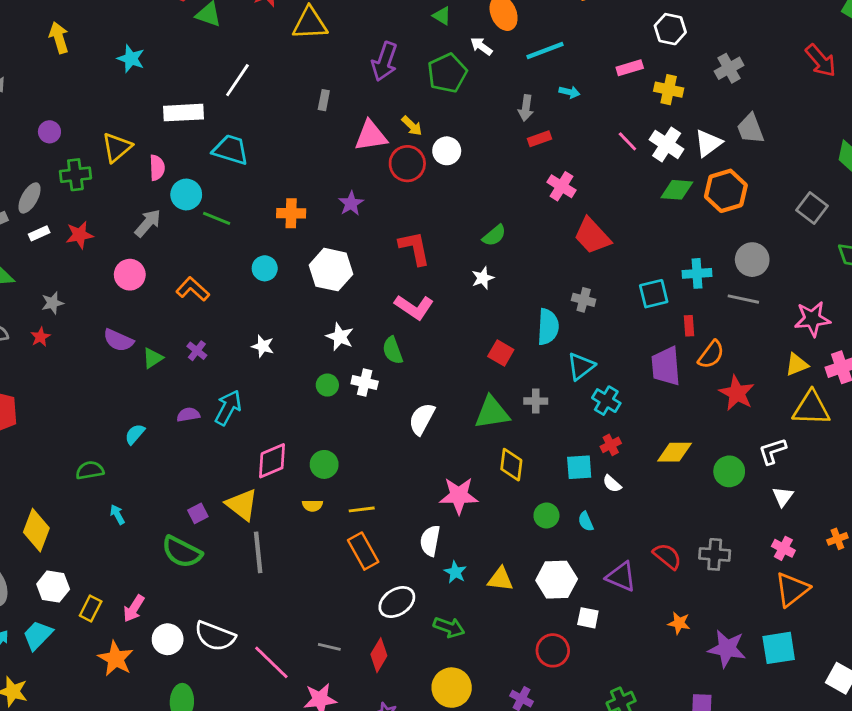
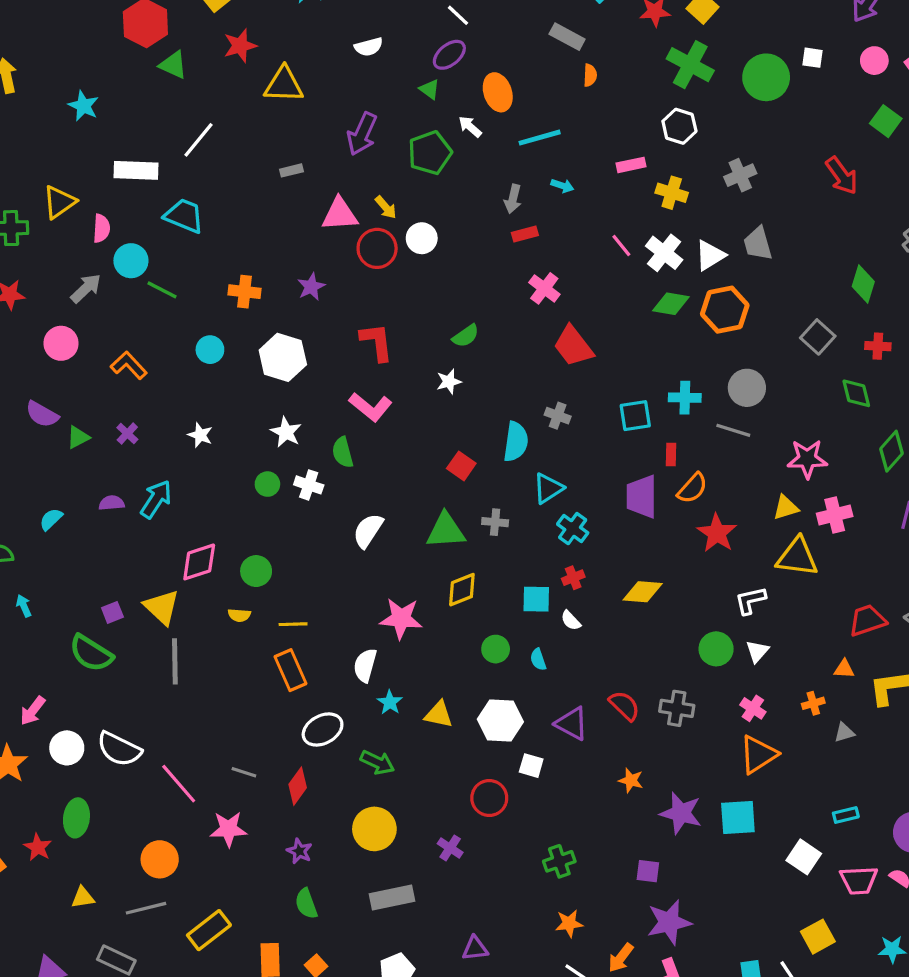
gray rectangle: (324, 100) -> (291, 170), turned 60
yellow diamond: (511, 465) -> (462, 590), turned 56
green circle: (729, 471) -> (716, 649), moved

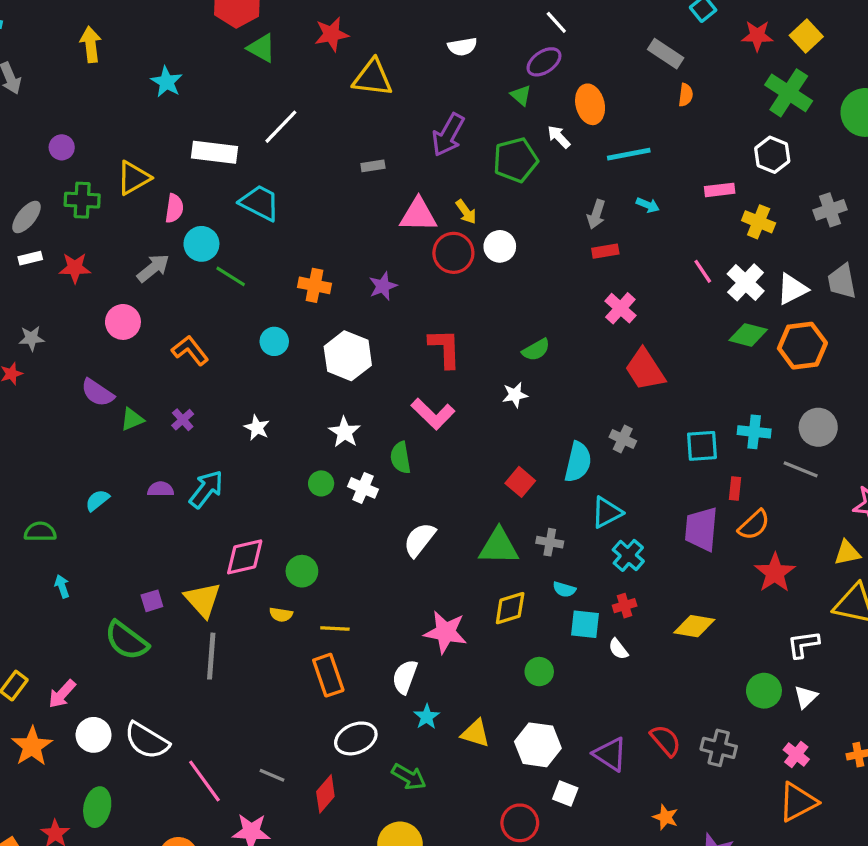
cyan semicircle: (538, 659) -> (564, 589), moved, turned -60

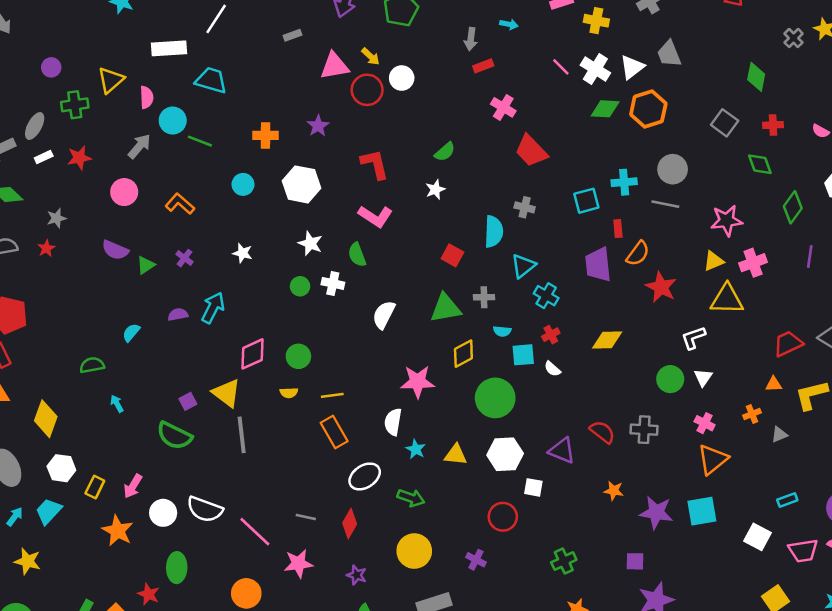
green circle: (539, 672) -> (495, 398), size x1.8

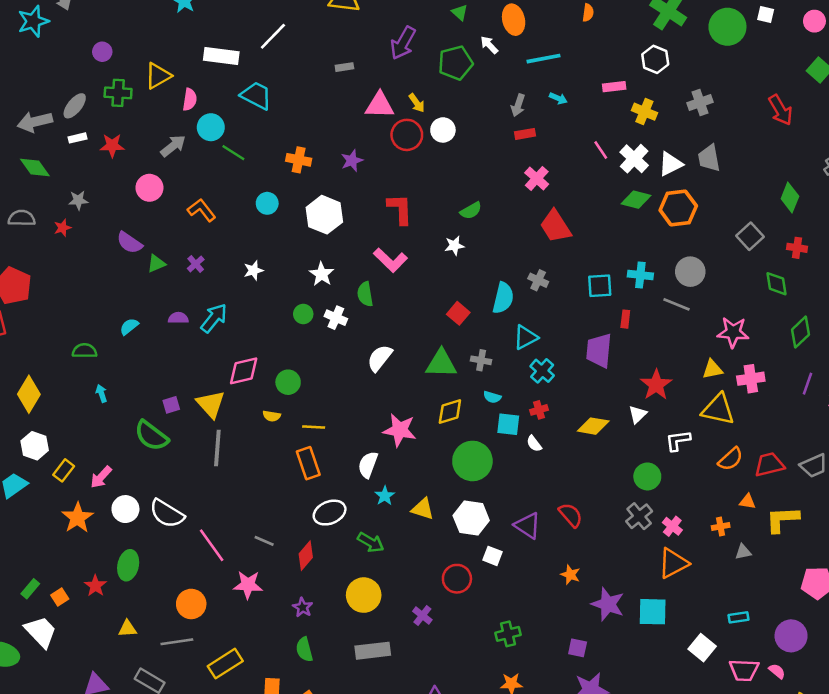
white star: (243, 253) -> (253, 270), turned 30
orange semicircle: (638, 253) -> (731, 459), moved
white triangle: (703, 378) -> (638, 414), moved
gray cross: (644, 430) -> (639, 516), moved, turned 36

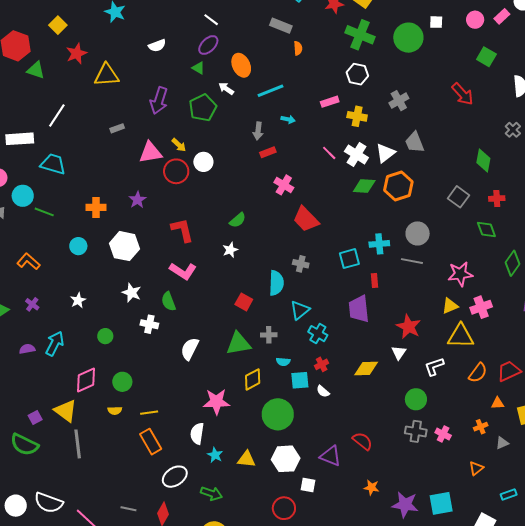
green circle: (303, 314) -> (105, 336), moved
gray cross: (639, 516) -> (416, 431), turned -30
orange triangle: (673, 563) -> (476, 468), moved, size x0.6

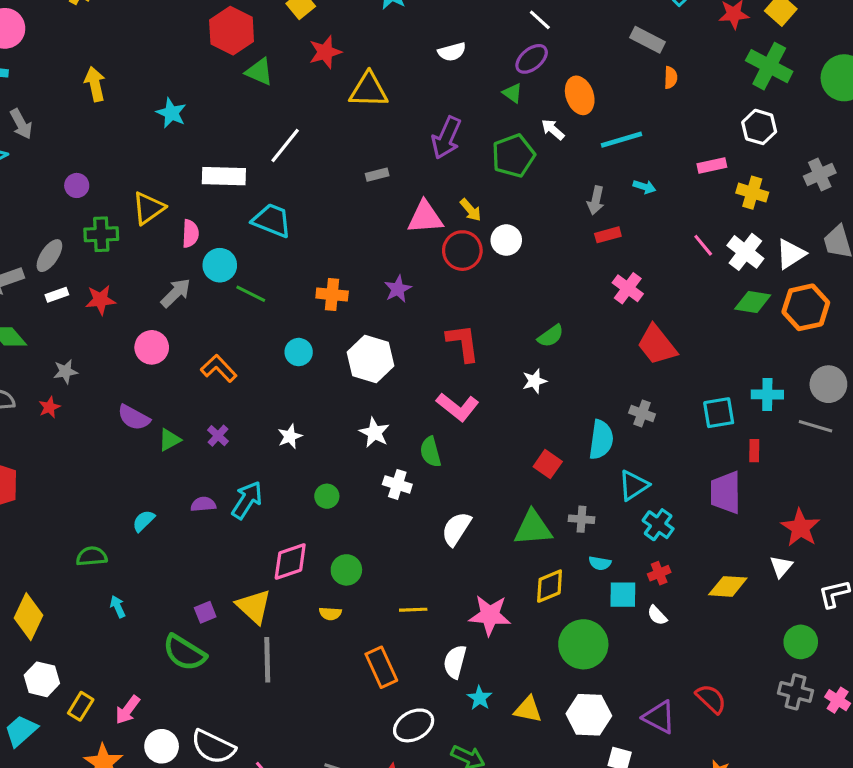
yellow line: (149, 413) -> (413, 610), moved

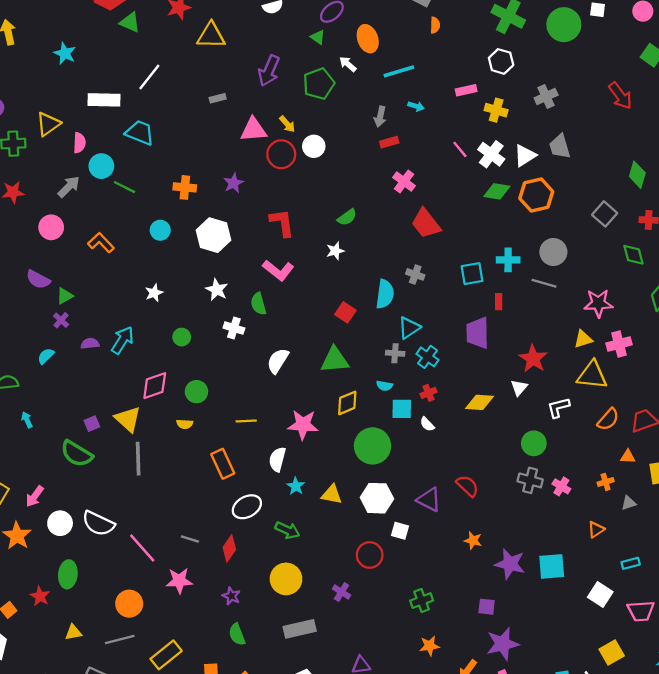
purple cross: (218, 436) -> (61, 320), moved
gray cross: (582, 519) -> (395, 353), moved

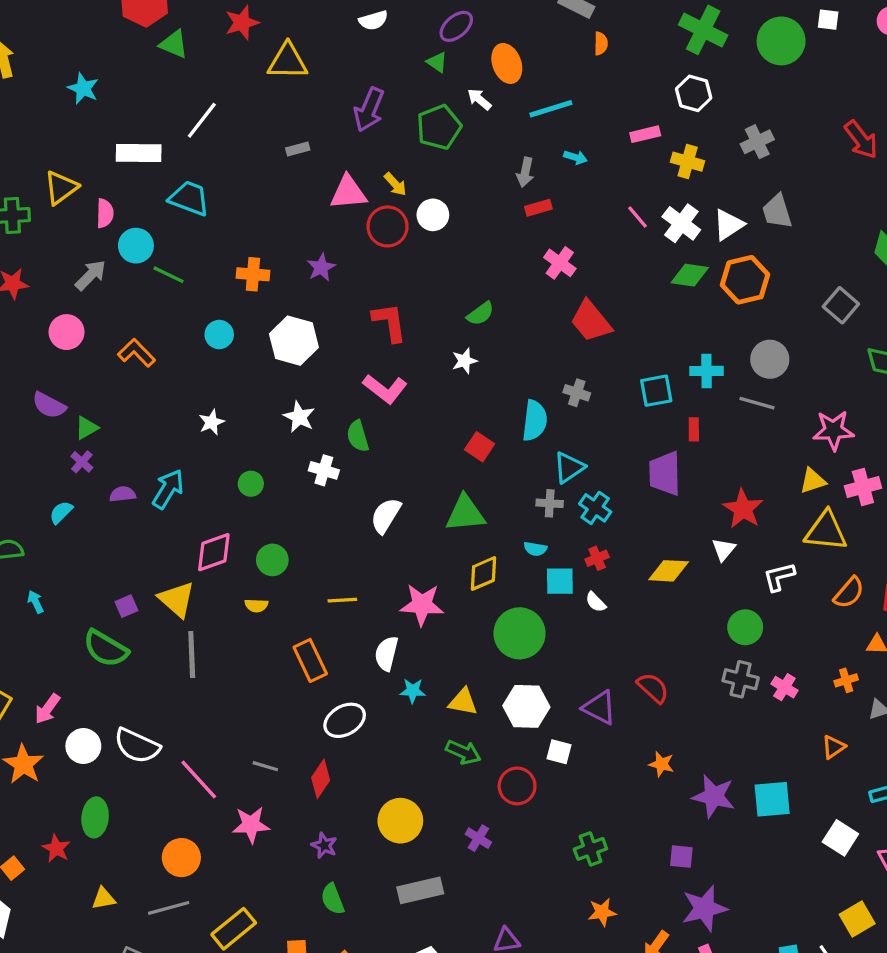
cyan star: (296, 486) -> (413, 691), turned -30
green arrow: (287, 530) -> (463, 752), moved

